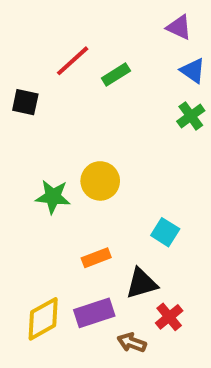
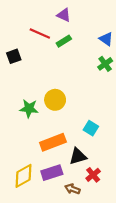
purple triangle: (179, 27) -> (64, 15), moved
red line: (73, 61) -> (40, 33), turned 66
black square: (25, 102) -> (14, 56), turned -32
orange rectangle: (96, 258) -> (53, 142), size x1.6

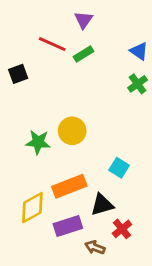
purple triangle: (64, 15) -> (84, 20), turned 40
yellow diamond: (24, 176) -> (32, 208), moved

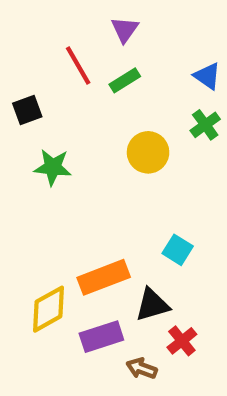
red line: (52, 44) -> (78, 66), turned 36
yellow circle: (72, 131) -> (148, 152), moved
green star: (38, 142) -> (53, 167), moved

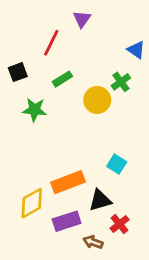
red line: (78, 66) -> (51, 43), turned 56
green rectangle: (125, 80) -> (62, 79), moved
green cross: (205, 125) -> (121, 82), moved

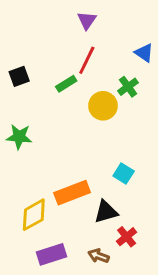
red line: (51, 43) -> (87, 60), moved
green star: (34, 110) -> (19, 137), moved
purple rectangle: (67, 221) -> (51, 254), moved

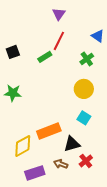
yellow circle: (103, 106) -> (84, 89), moved
brown arrow: (99, 256) -> (61, 164), moved

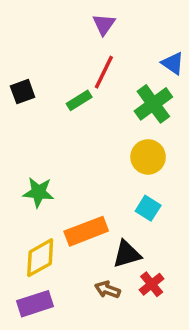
green cross: (87, 59) -> (153, 104), size x1.5
green star: (13, 93) -> (38, 192), moved
purple rectangle: (35, 173) -> (35, 304), moved

